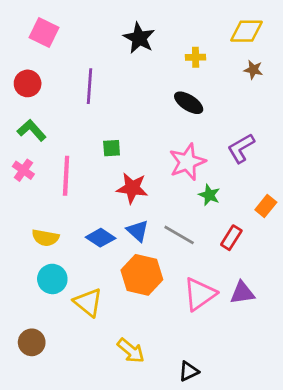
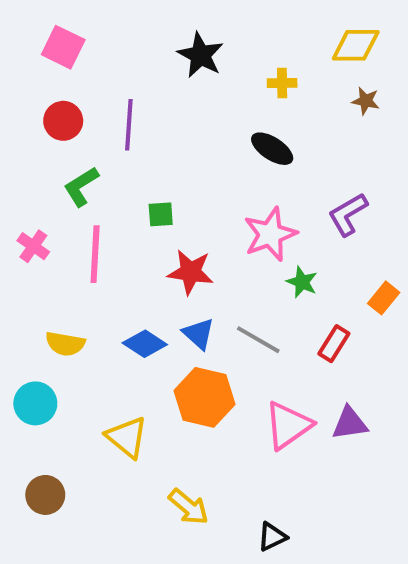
red circle: (28, 83) -> (63, 121), moved
green L-shape: (32, 130) -> (81, 186), moved, turned -80
cyan circle: (52, 279) -> (35, 403), moved

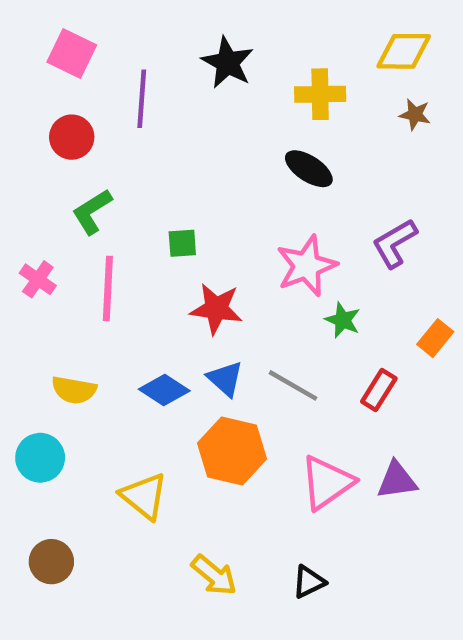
yellow cross: (282, 83) -> (320, 94), size x1.5
purple line: (129, 125) -> (142, 99), moved
black triangle: (272, 537) -> (309, 582), moved

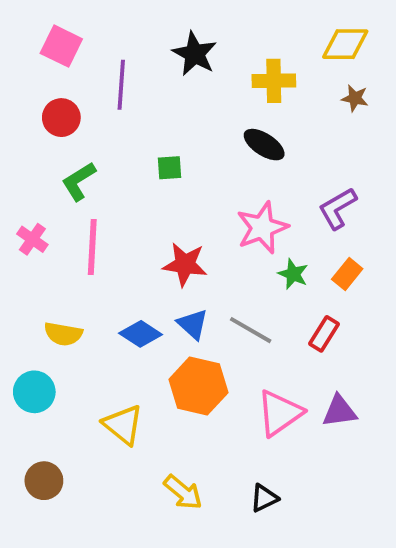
green square: (182, 243) -> (169, 168), moved
orange rectangle: (435, 338) -> (347, 274), moved

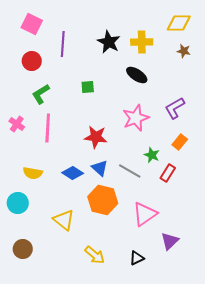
black star: (195, 54) -> (109, 42), moved
green star: (293, 274) -> (152, 155), moved
purple triangle: (339, 411) -> (170, 241), moved, turned -36

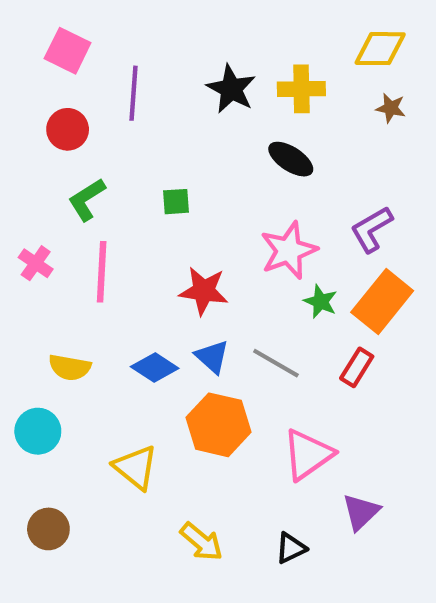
green square: (88, 87) -> (176, 202), moved
orange rectangle: (180, 142) -> (382, 302), size x1.8
green star: (152, 155) -> (321, 302), moved

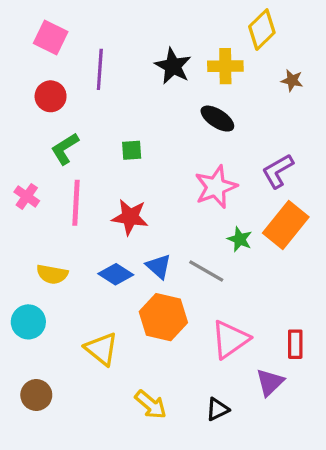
yellow diamond: (380, 49) -> (262, 30), moved, turned -45
red star: (204, 291) -> (130, 217), moved
green star: (321, 302) -> (240, 239), moved
red rectangle: (357, 367) -> (295, 344), moved, turned -32

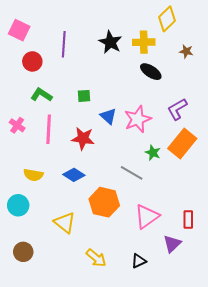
pink square: (51, 38) -> (19, 30), moved
black ellipse: (217, 119) -> (151, 72), moved
green L-shape: (65, 149) -> (41, 95), turned 65
blue triangle: (159, 266) -> (108, 116), moved

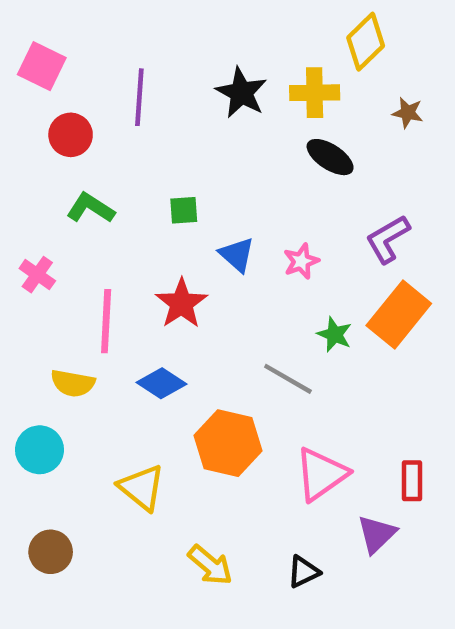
pink star: (138, 119) -> (301, 261), size x0.6
pink line: (49, 129) -> (106, 321), moved
red star: (83, 138) -> (181, 303), turned 30

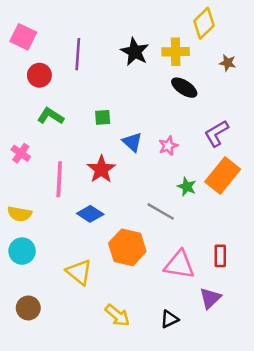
yellow semicircle: (73, 383) -> (20, 214), moved
pink triangle: (321, 474) -> (179, 265), turned 44
red rectangle: (412, 481) -> (220, 256), moved

